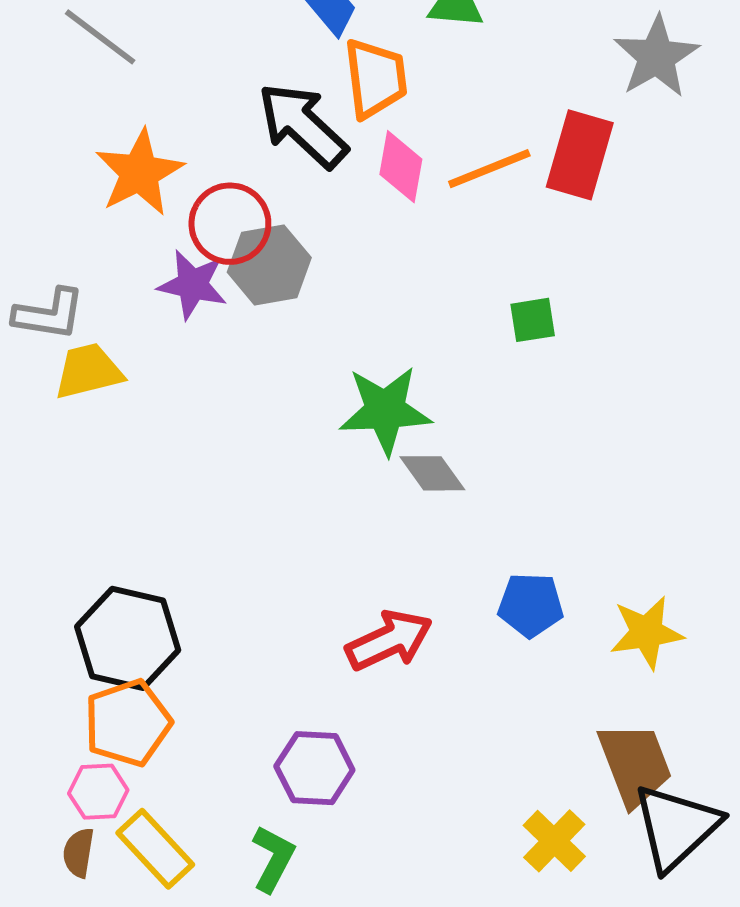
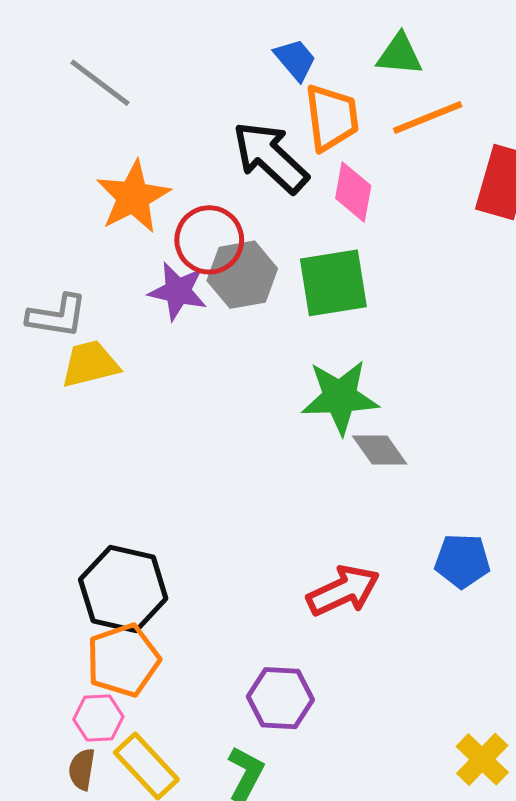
orange line: (489, 169) -> (428, 117), moved
green square: (533, 320) -> (333, 283), moved, size x1.8

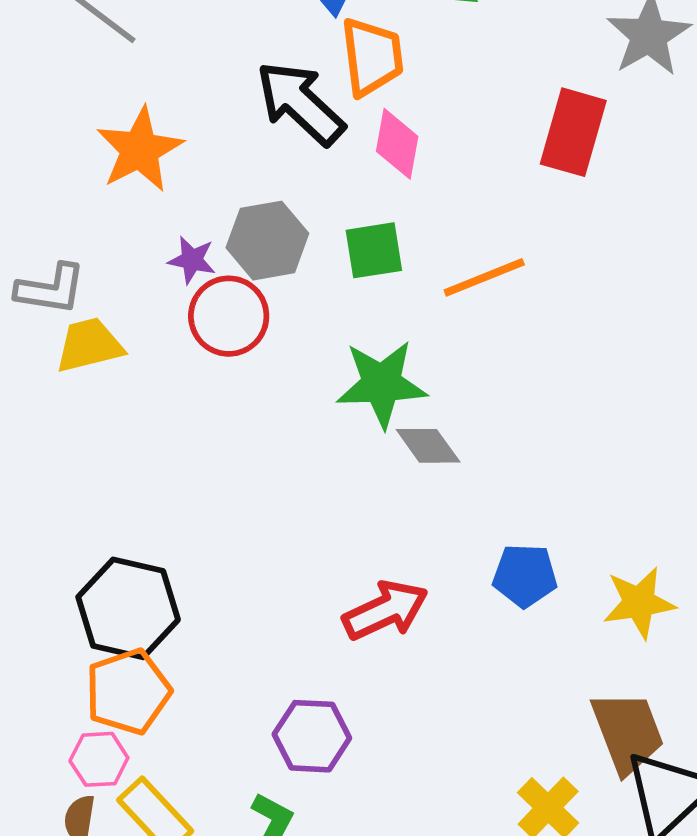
orange line: (428, 117) -> (484, 277), moved
red circle: (209, 240) -> (229, 316), moved
green square: (333, 283) -> (374, 250), size x0.7
purple star: (178, 291) -> (192, 260), size x0.7

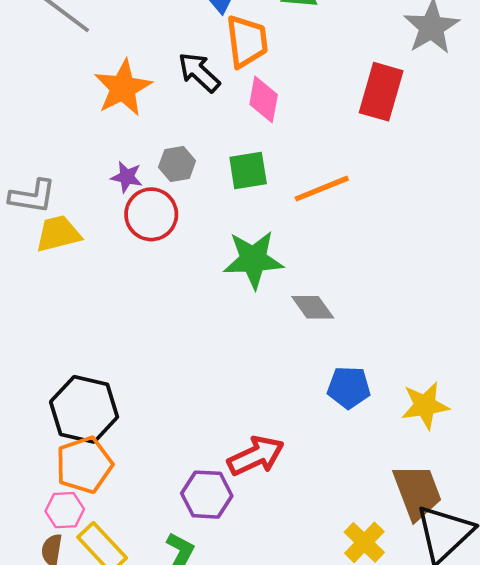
black arrow: (300, 103) -> (199, 72), size x0.7
orange star: (140, 150) -> (123, 88), moved
gray hexagon: (267, 241) -> (177, 164), size x0.7
gray diamond: (428, 446) -> (313, 307), moved
red arrow: (385, 610) -> (256, 456), moved

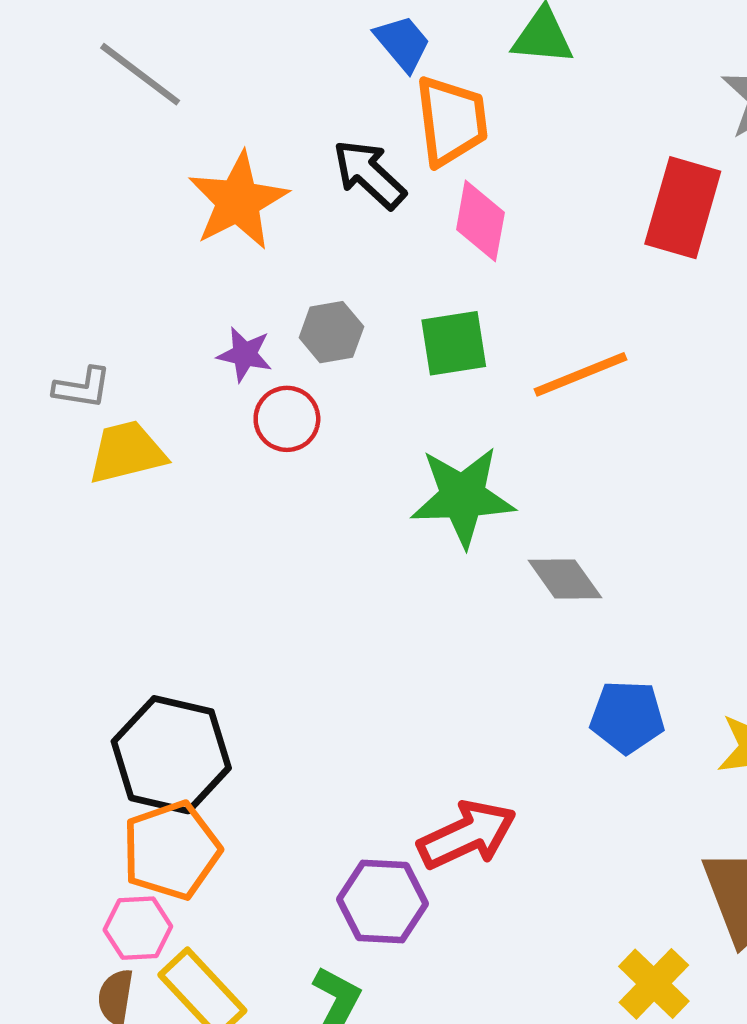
gray L-shape: (32, 196) -> (82, 388), size x0.7
red circle: (151, 214) -> (287, 419), size x0.7

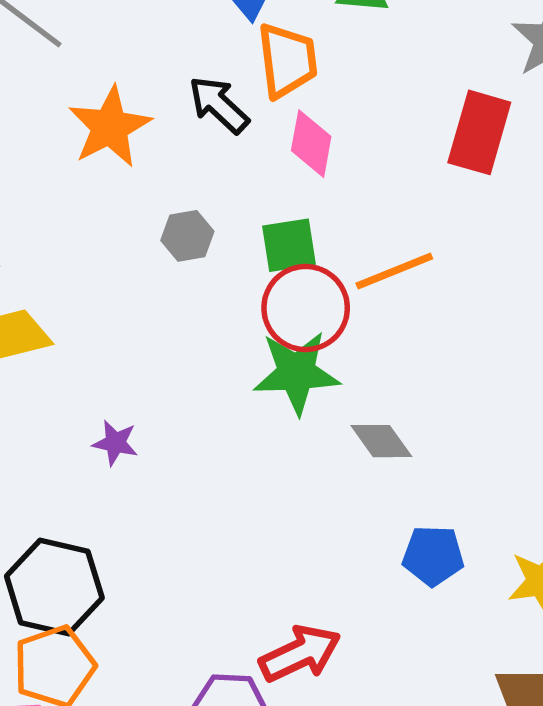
purple star: (245, 354) -> (115, 443), moved
red circle: (287, 419) -> (306, 308), moved, size x1.6

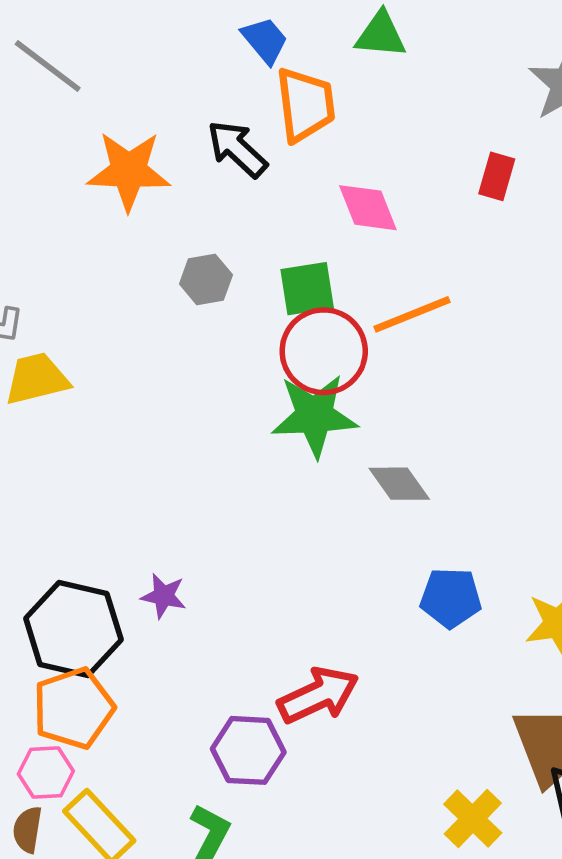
orange star: (110, 127) -> (129, 171), turned 30
red rectangle: (479, 132) -> (497, 176), size x0.6
pink diamond: (311, 144) -> (368, 208), moved, turned -32
purple star: (115, 443) -> (164, 596), moved

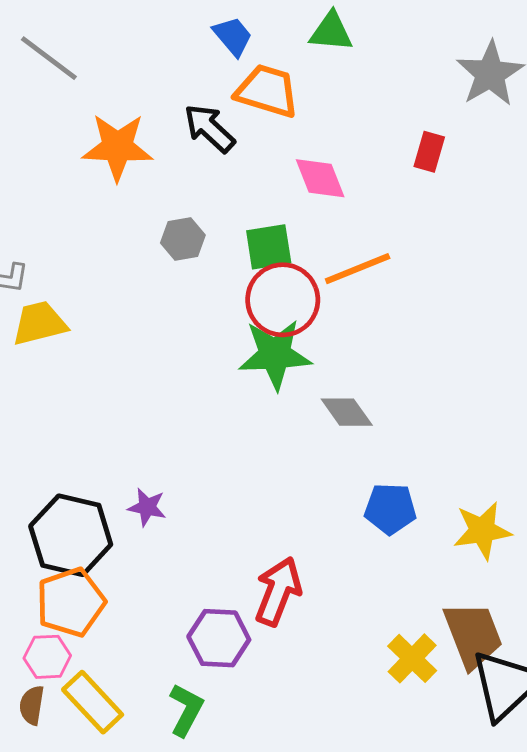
orange trapezoid: (305, 105) -> (267, 91), turned -66
red arrow: (318, 695) -> (278, 591), turned -44
yellow cross: (473, 819) -> (412, 658), moved

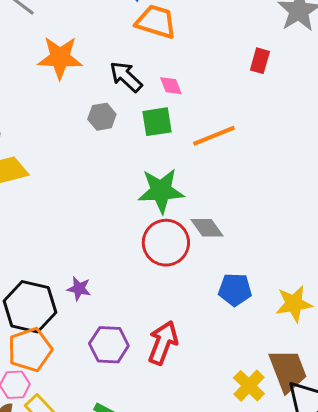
black arrow: (209, 128) -> (126, 77), moved
pink diamond: (320, 178) -> (171, 86), moved, size x0.7
red circle: (283, 300) -> (166, 243), moved
purple hexagon: (219, 638) -> (109, 345), moved

